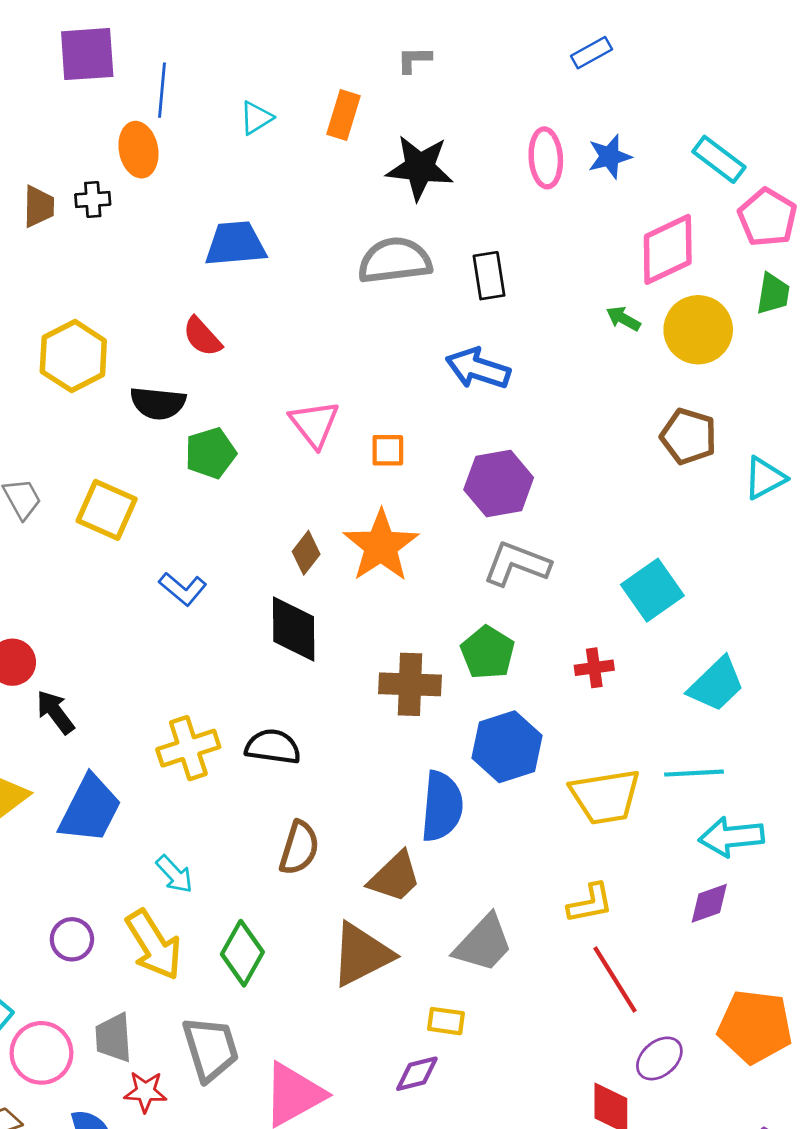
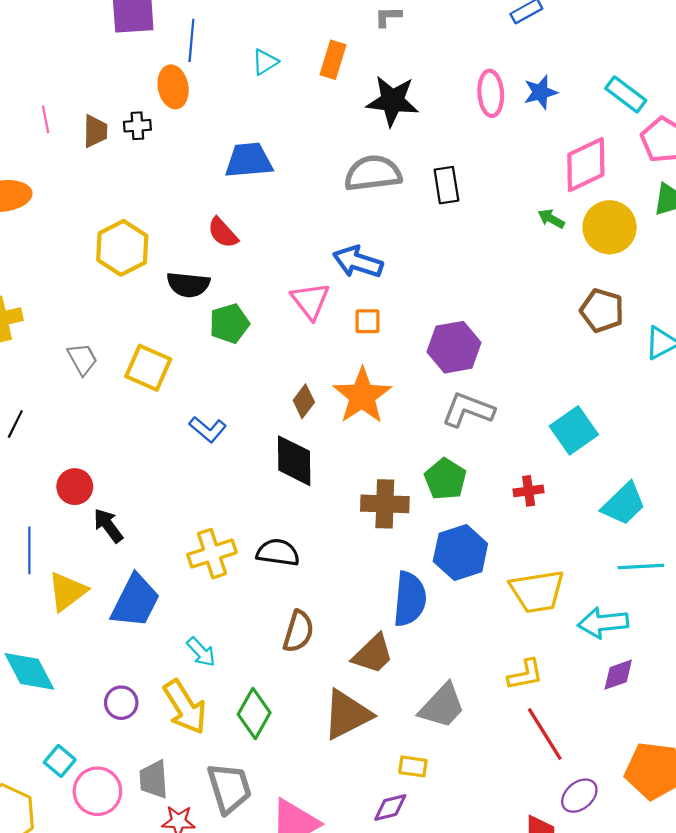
blue arrow: (478, 369) -> (358, 262), moved
cyan line: (694, 773) -> (641, 567), moved
cyan arrow: (731, 837) -> (603, 623), moved

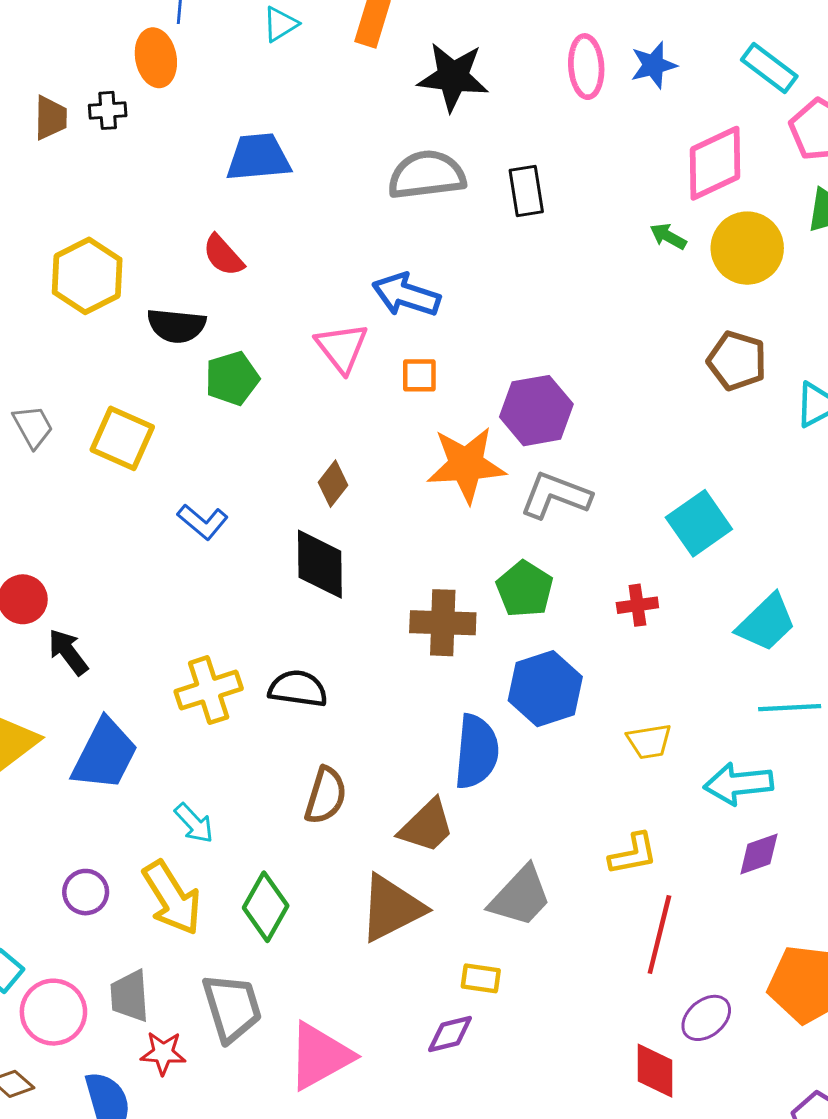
orange star: (362, 396) -> (466, 465), moved, turned 30
yellow trapezoid: (537, 591) -> (649, 741), size x0.6
red line: (545, 734) -> (659, 934), turned 46

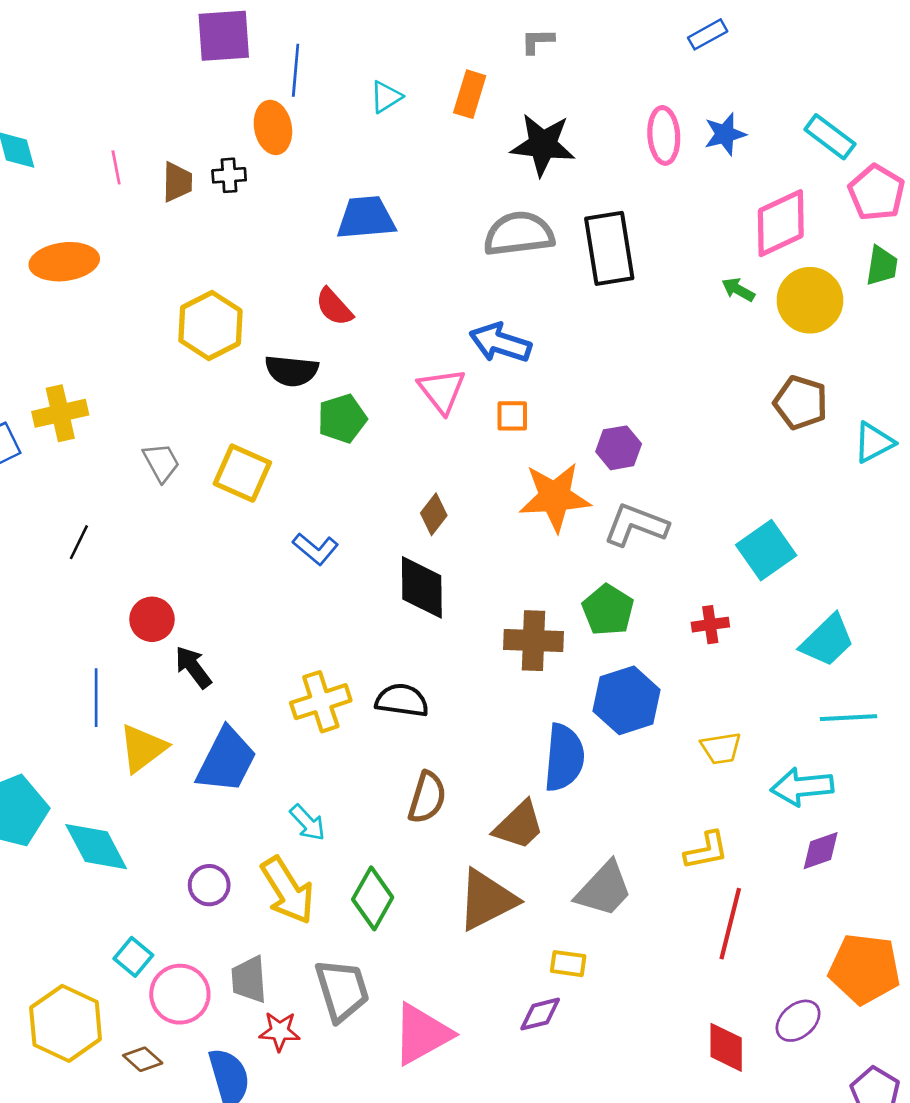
black rectangle: (526, 191) -> (609, 248), size x1.6
purple hexagon: (536, 411) -> (619, 448), size x0.7
purple ellipse: (706, 1018) -> (798, 1021), moved

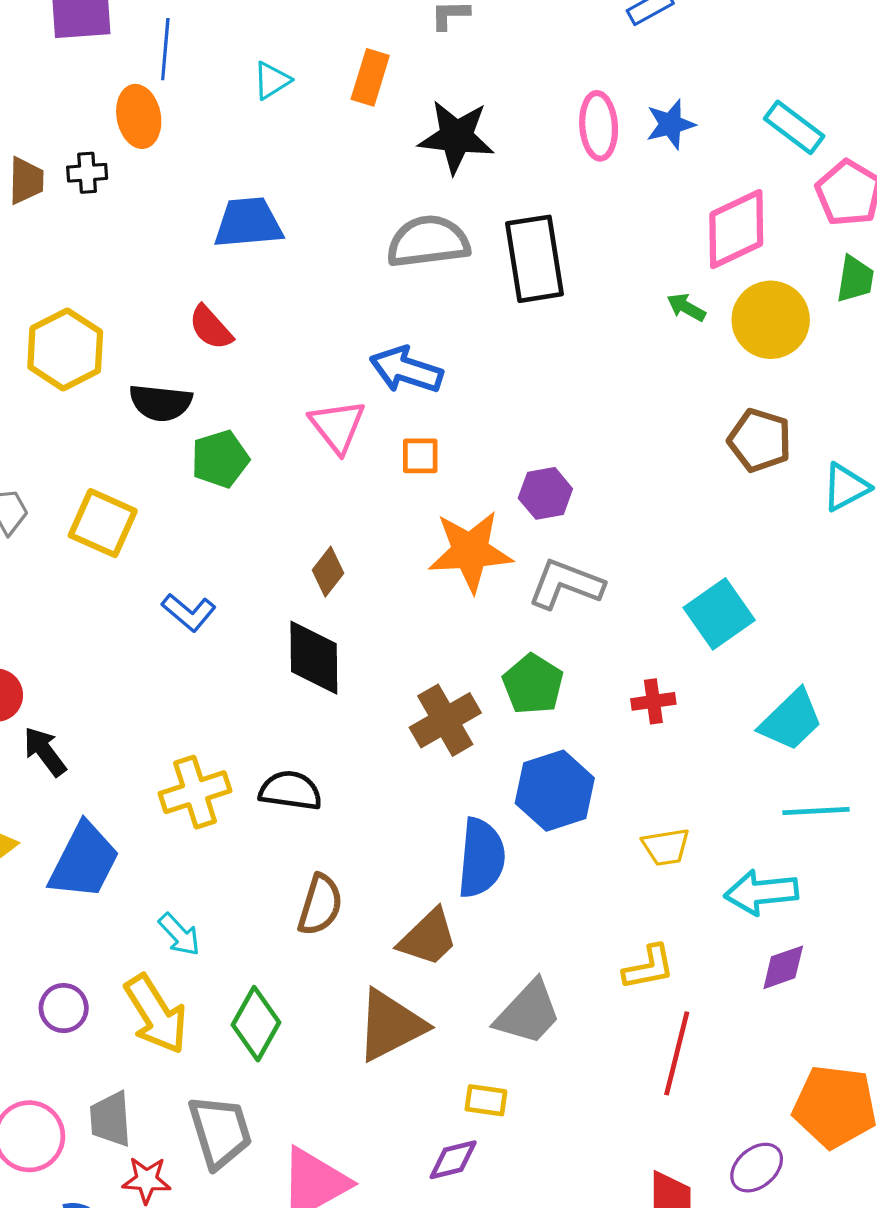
brown cross: (533, 641) -> (445, 720), turned -32

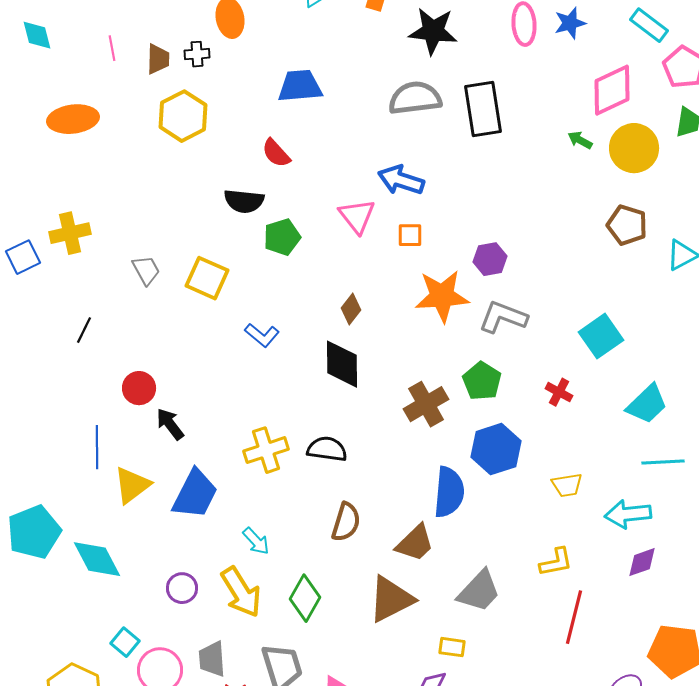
yellow hexagon: (65, 349) -> (183, 116), moved
red cross: (653, 701) -> (559, 392), turned 36

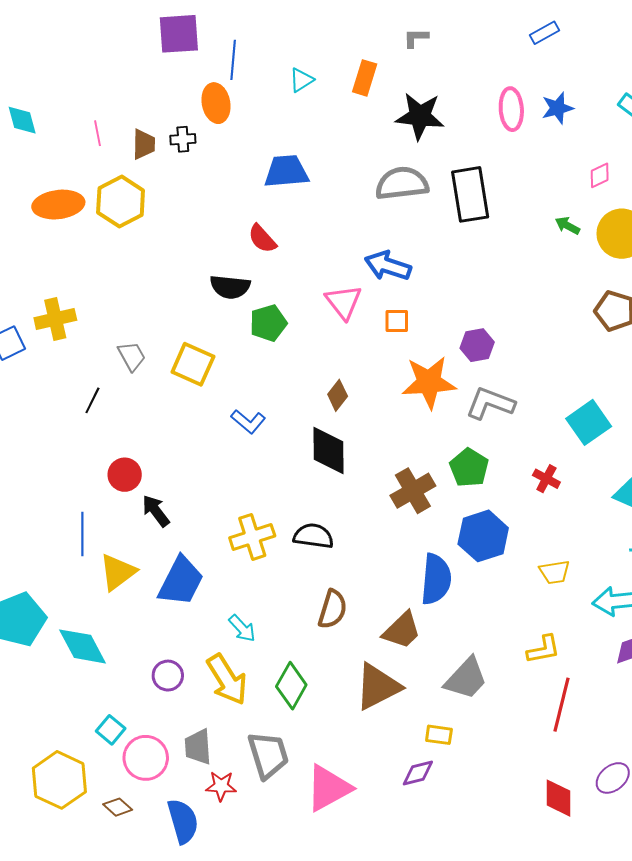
pink diamond: (612, 90) -> (600, 175), size x0.5
yellow hexagon: (183, 116) -> (121, 201), moved
black line: (84, 330) -> (92, 400), moved

